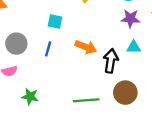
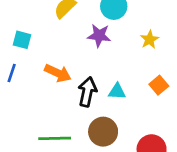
purple star: (130, 19) -> (99, 36), moved
cyan triangle: (134, 47) -> (117, 92), moved

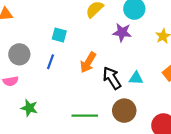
orange arrow: (58, 73) -> (88, 62), turned 95
black arrow: (87, 92) -> (112, 78), turned -45

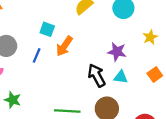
purple star: (122, 32) -> (117, 52), moved
orange arrow: (88, 62) -> (64, 46), moved

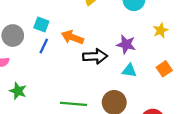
cyan square: (47, 29) -> (41, 25), moved
orange arrow: (64, 46) -> (72, 37), turned 75
black arrow: (97, 75) -> (95, 56), moved, turned 115

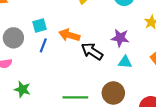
cyan square: (41, 25) -> (39, 25), turned -32
black arrow: (95, 56) -> (92, 51), turned -140

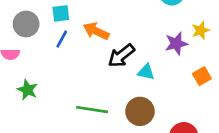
purple star: (120, 38) -> (176, 44), moved, turned -30
black arrow: (92, 51) -> (121, 56), turned -80
cyan triangle: (125, 62) -> (146, 72), moved

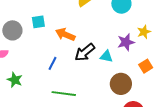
blue line: (62, 39) -> (53, 63), moved
cyan triangle: (146, 72) -> (106, 56), moved
brown circle: (140, 111) -> (121, 84), moved

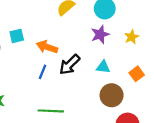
purple star: (126, 42) -> (100, 34), moved
cyan triangle: (106, 56) -> (103, 67), moved
blue line: (53, 63) -> (42, 72), moved

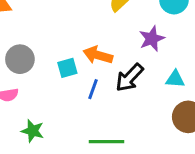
purple star: (100, 34) -> (152, 39), moved
cyan square: (17, 36) -> (67, 68), moved

